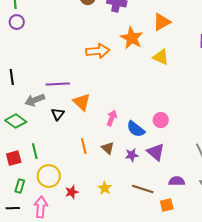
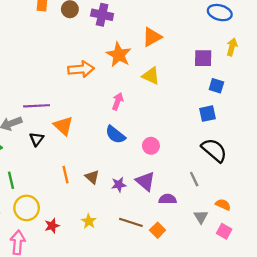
pink arrow: (112, 118) -> (118, 101), moved
blue semicircle: (136, 129) -> (115, 135), moved
purple semicircle: (177, 181) -> (168, 199), moved
orange square: (167, 205) -> (158, 230), moved, turned -32

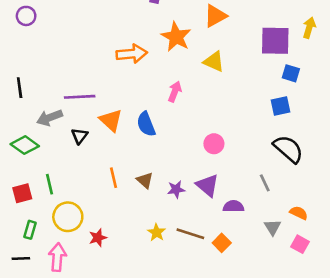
purple square: (203, 58) -> (275, 41), size x1.4
blue semicircle: (115, 135) -> (146, 124), moved, turned 30
yellow star: (89, 221) -> (157, 232), moved

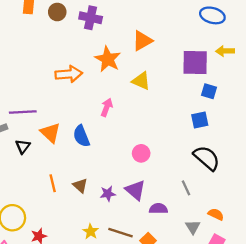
yellow arrow: (309, 28) -> (225, 51), turned -108

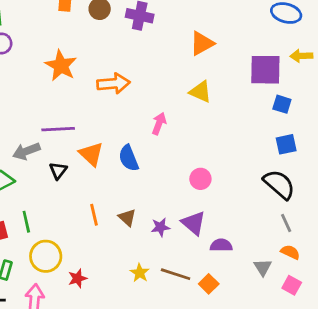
orange star: (108, 59) -> (61, 66), moved
blue square: (200, 120) -> (286, 144), moved
gray line: (186, 188) -> (286, 223), moved

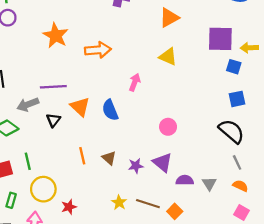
yellow arrow: (301, 56) -> (249, 48), moved
gray triangle: (263, 267) -> (209, 184), moved

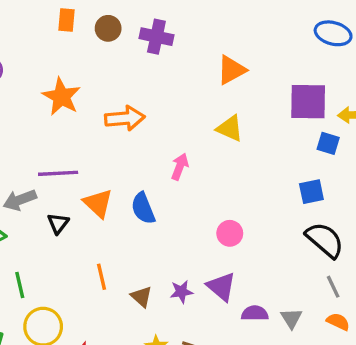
blue square: (237, 99) -> (311, 192), moved
brown triangle: (109, 158) -> (141, 297), moved

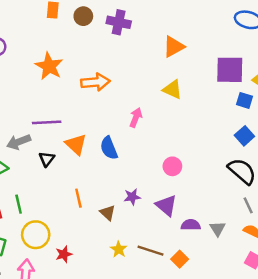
blue square: (311, 192) -> (244, 136), moved, turned -30
purple star: (181, 292) -> (132, 197), moved

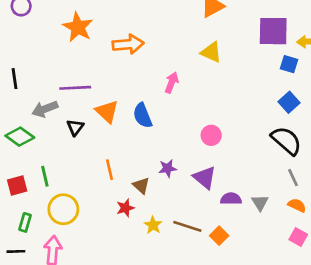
red star: (64, 254) -> (125, 208), moved

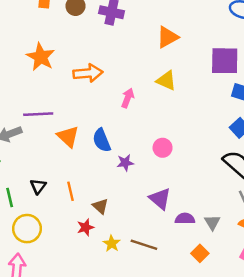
pink arrow: (172, 83) -> (128, 98), moved
black triangle: (75, 127) -> (38, 186), moved
pink circle: (211, 135) -> (163, 148), moved
purple star: (168, 168) -> (125, 163), moved
orange square: (219, 236) -> (200, 253), moved

